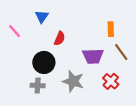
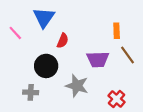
blue triangle: (42, 16) -> (44, 18), size x1.5
red cross: (111, 81) -> (117, 99), moved
gray cross: (38, 85) -> (31, 92), moved

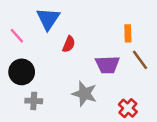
black circle: (46, 66) -> (22, 72), moved

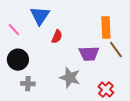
orange rectangle: (128, 33) -> (106, 28), size x1.5

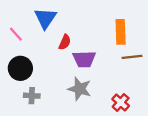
brown line: (116, 50) -> (132, 57), turned -60
purple trapezoid: (89, 54) -> (84, 59), moved

